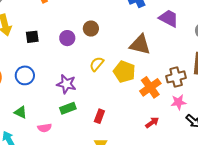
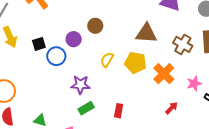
blue circle: (25, 75) -> (56, 56), moved
brown cross: (176, 77) -> (183, 44), moved, turned -36

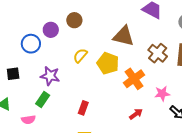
black square: (39, 44) -> (13, 74), moved
green rectangle: (86, 108) -> (43, 99), moved, turned -35

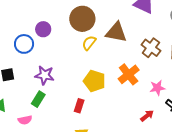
brown circle: (74, 20) -> (82, 19), moved, size x1.6
yellow semicircle: (80, 56) -> (89, 43), moved
yellow pentagon: (108, 63) -> (94, 81), moved
red arrow: (136, 114) -> (147, 116), moved

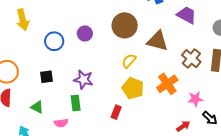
yellow semicircle: (89, 43) -> (129, 61), moved
blue circle: (24, 44) -> (54, 41), moved
green rectangle: (38, 99) -> (76, 103), turned -42

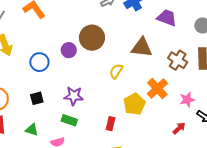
brown circle: (125, 25) -> (92, 38), moved
yellow pentagon: (133, 88) -> (134, 104), moved, turned 30
green rectangle: (76, 103) -> (69, 120), turned -56

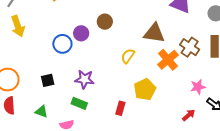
brown circle: (92, 38) -> (105, 22), size x0.6
blue circle: (39, 62) -> (62, 44), moved
orange cross: (157, 89) -> (168, 60), moved

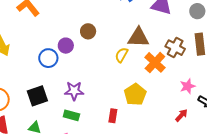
yellow semicircle: (128, 56) -> (122, 55), moved
black square: (48, 80) -> (37, 96), size x1.5

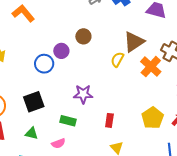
brown triangle: (138, 37) -> (134, 42), turned -35
purple star: (74, 91) -> (83, 94), moved
yellow pentagon: (135, 94) -> (153, 118), moved

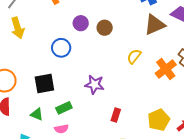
brown triangle: (134, 42) -> (155, 25), moved
purple circle: (61, 51) -> (81, 23), moved
green rectangle: (68, 121) -> (64, 108), moved, turned -49

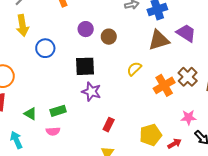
blue circle: (61, 48) -> (45, 48), moved
black square: (44, 83) -> (85, 66), moved

